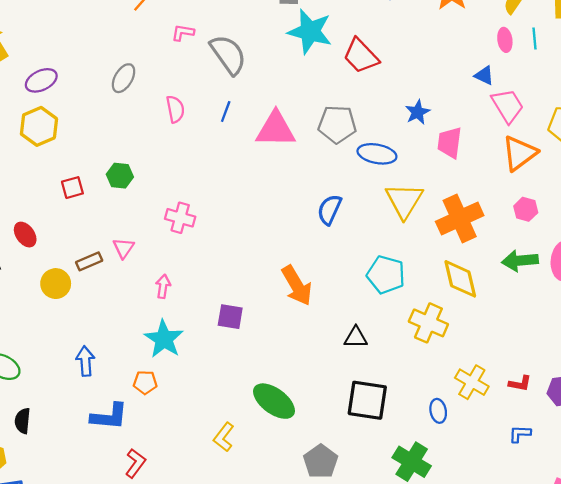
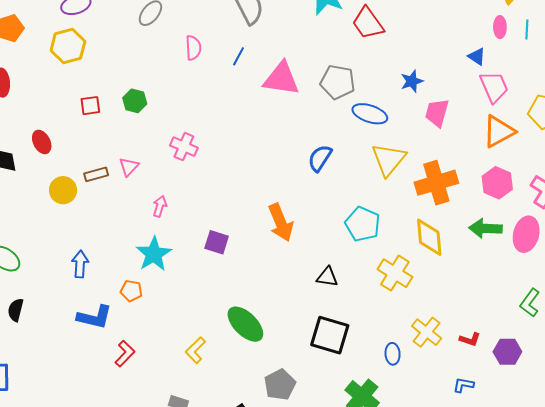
pink hexagon: (526, 209) -> (497, 183), size x1.4
red L-shape: (135, 463) -> (125, 354), moved

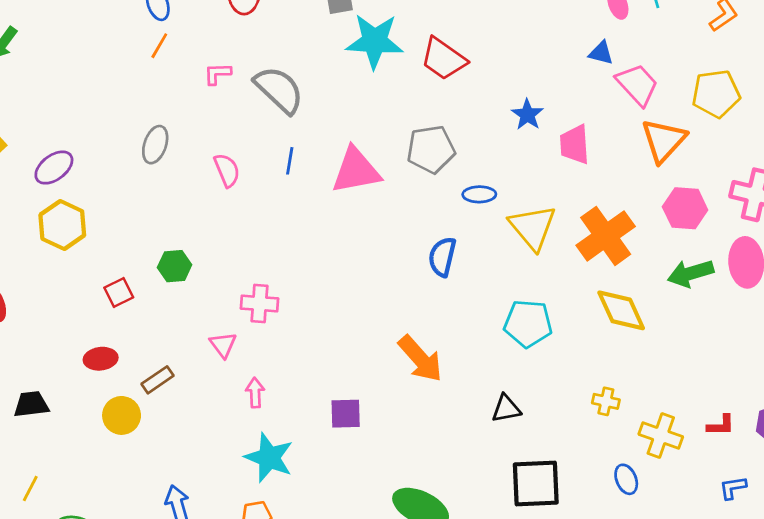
blue ellipse: (370, 114) -> (479, 194), moved, size x0.7
red ellipse: (42, 142) -> (101, 359), moved, turned -50
pink triangle: (129, 167) -> (223, 345), moved
yellow cross: (395, 273) -> (606, 401), moved, size x0.6

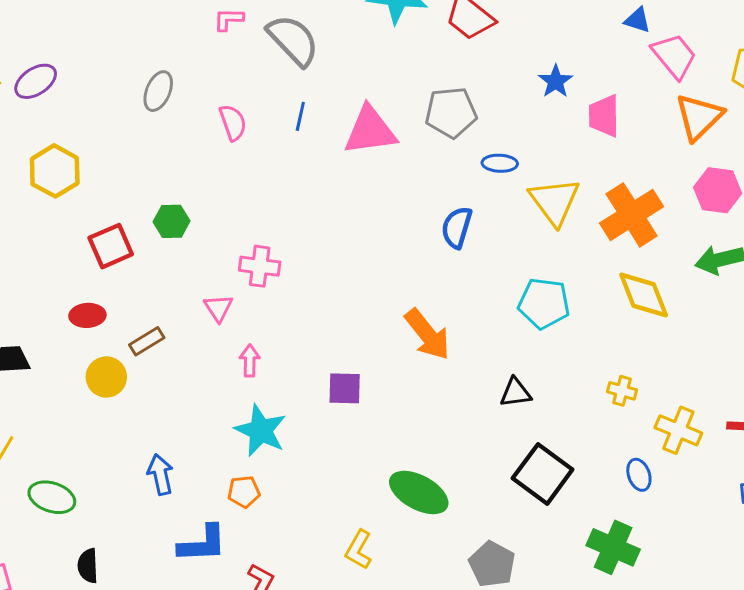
purple ellipse: (54, 168) -> (36, 81), moved
red square: (119, 292) -> (111, 246), size x1.4
black square: (536, 484) -> (543, 474), turned 36

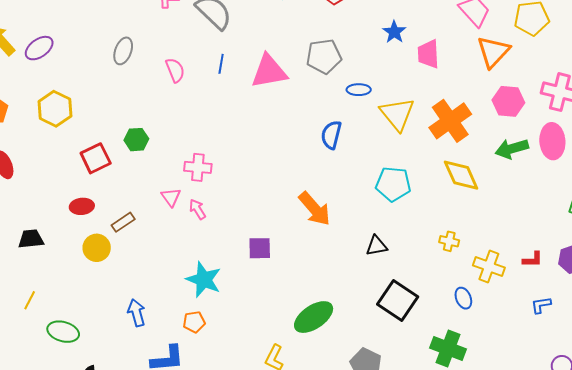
pink arrow: (250, 361) -> (197, 209), moved, turned -30
green ellipse: (419, 492) -> (314, 317), turned -60

